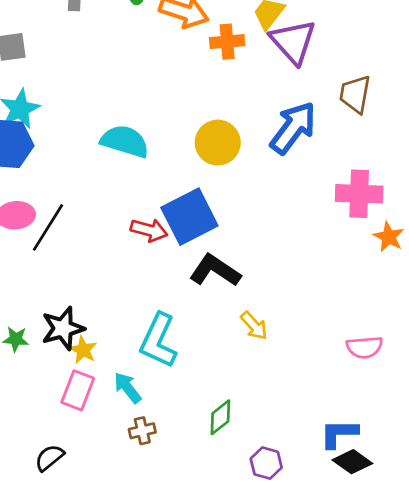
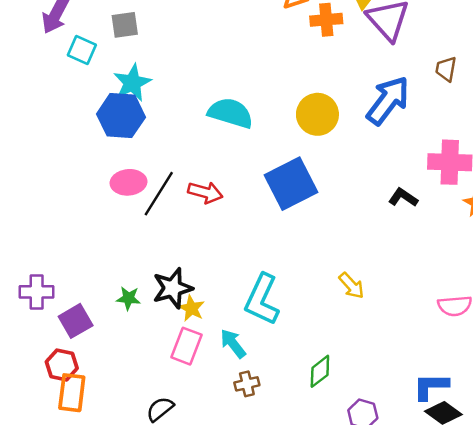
brown trapezoid: (355, 94) -> (446, 69), size x0.7
red arrow: (149, 230) -> (205, 192), moved
black L-shape: (215, 271) -> (403, 197), moved, size x0.6

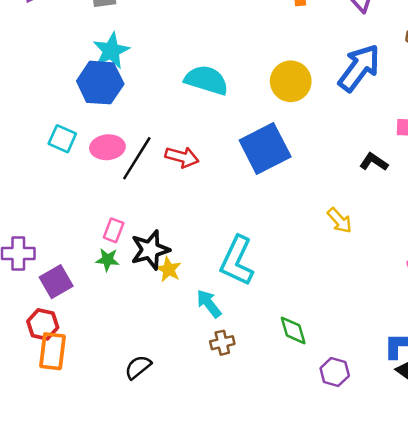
cyan square: (82, 50) -> (62, 139), moved
yellow arrow: (351, 286) -> (340, 221), moved
pink rectangle: (186, 346) -> (114, 230), moved, size x0.7
green diamond: (320, 371) -> (293, 330), turned -68

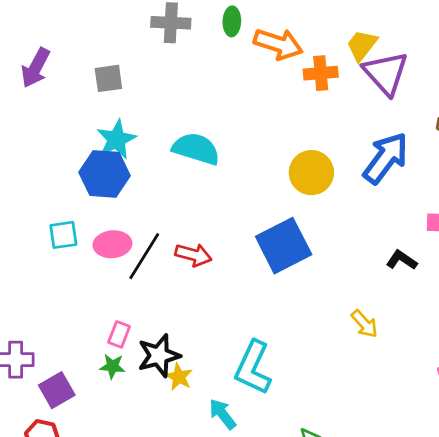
cyan semicircle: (206, 80) -> (196, 149), moved
cyan square: (62, 139) -> (63, 235), turned -32

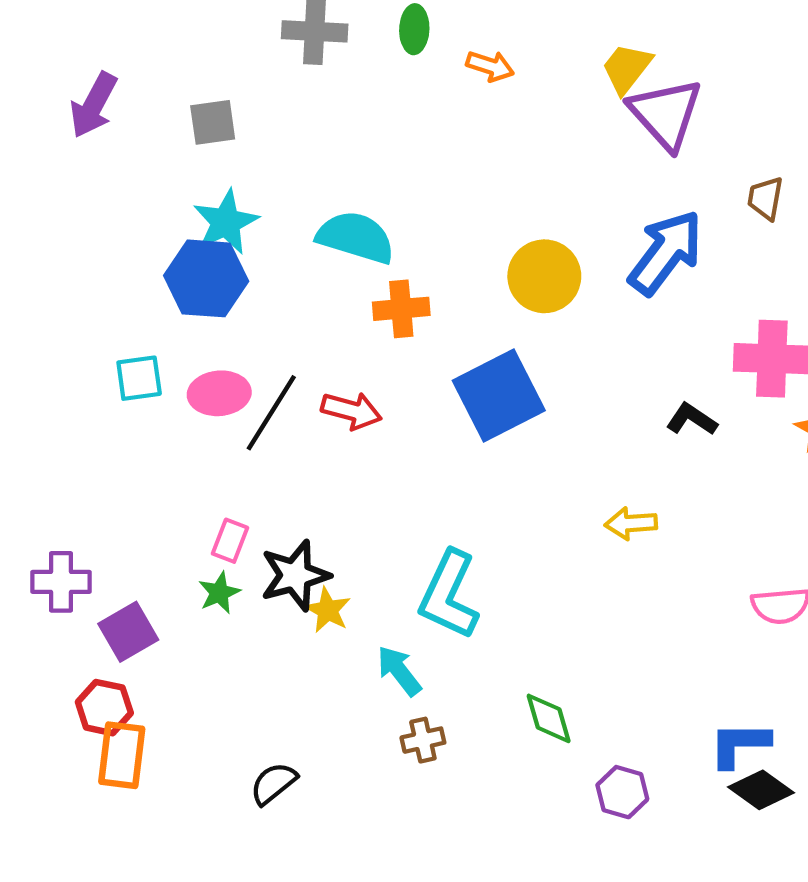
orange arrow: (278, 44) -> (490, 66), size x0.6
orange cross: (321, 73) -> (401, 309), moved
yellow arrow: (364, 324) -> (631, 523), turned 128
green star: (112, 366) -> (219, 593), turned -30

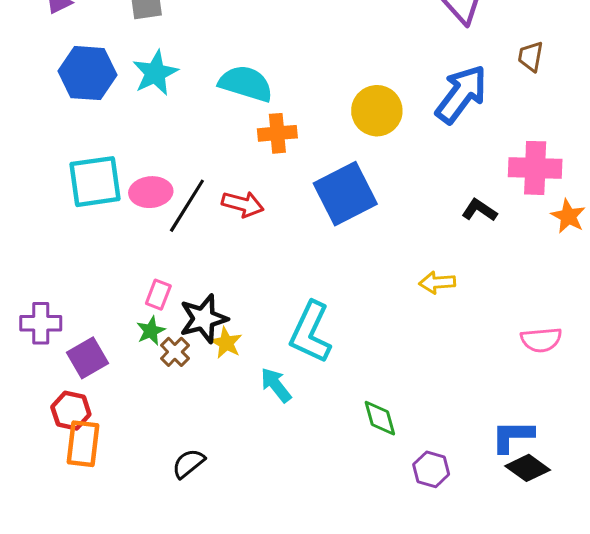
blue hexagon: (206, 278) -> (87, 73), moved
cyan square: (139, 378) -> (95, 182), size x1.6
brown cross: (423, 740) -> (175, 352), moved, turned -32

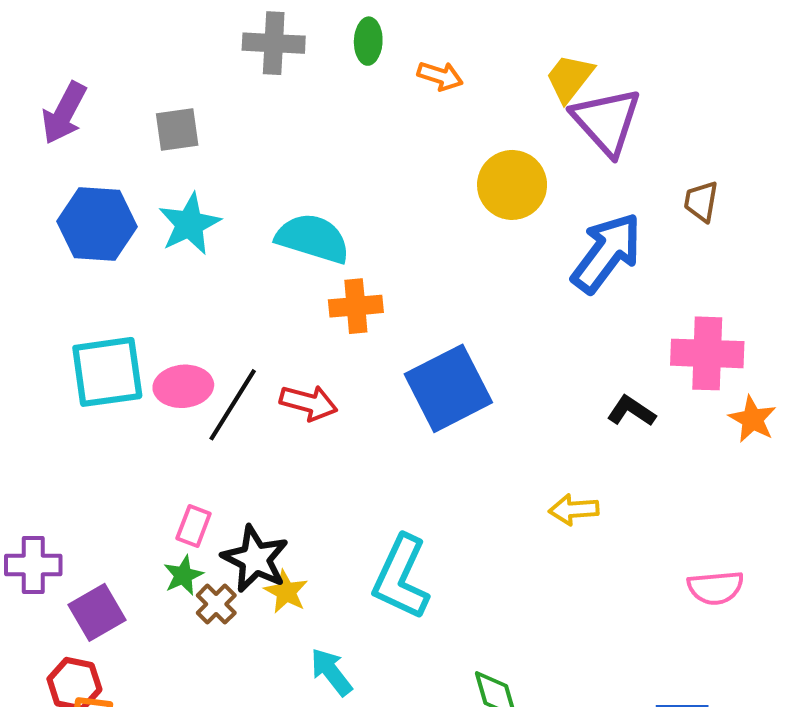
yellow circle: (377, 111) -> (512, 185), moved
black star: (204, 319) -> (255, 559), turned -30
cyan arrow: (276, 385) -> (331, 672), moved

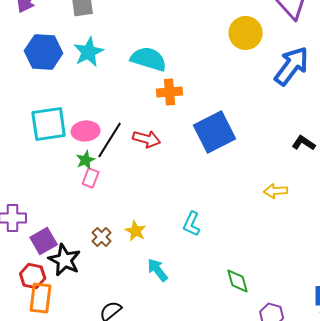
pink rectangle: (194, 526) -> (91, 178), moved
black star: (255, 559) -> (65, 260), moved
green star: (183, 575) -> (86, 160), moved
cyan L-shape: (401, 577) -> (192, 224), size x0.6

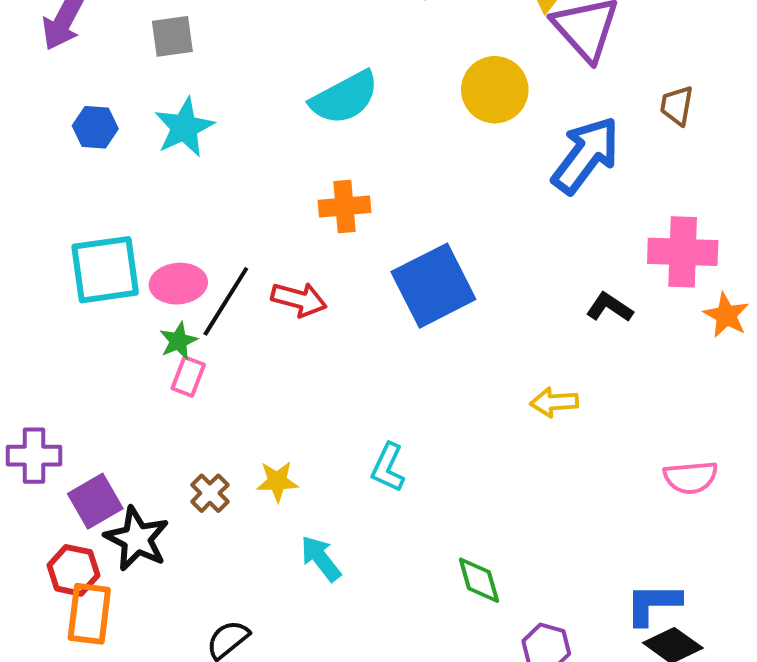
blue hexagon: (44, 52) -> (95, 127), size x0.6
cyan semicircle: (149, 59) -> (344, 98), moved, turned 135
yellow star: (136, 231) -> (277, 481), turned -30

